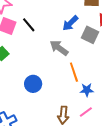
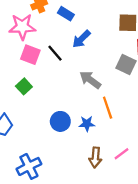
blue arrow: (70, 23) -> (81, 39), moved
blue star: (87, 90) -> (87, 124), moved

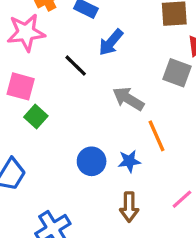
pink square: (30, 55) -> (21, 86), moved
brown arrow: (95, 157) -> (129, 207), moved

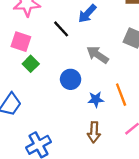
orange line: (156, 136) -> (121, 95), moved
blue circle: (92, 161) -> (71, 79), moved

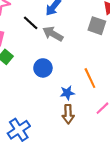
gray arrow: (98, 55) -> (53, 34), moved
blue star: (96, 99) -> (67, 93), moved

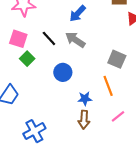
black line: (31, 23) -> (49, 38), moved
gray square: (97, 26) -> (117, 59), moved

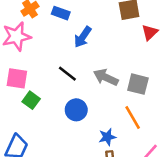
black line: (49, 38) -> (67, 74), moved
gray arrow: (75, 40) -> (106, 77), moved

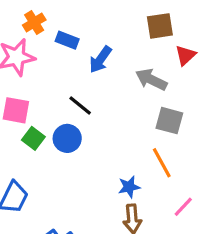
blue rectangle: (61, 13) -> (67, 40), moved
gray arrow: (106, 77) -> (151, 80), moved
blue circle: (76, 110) -> (67, 138), moved

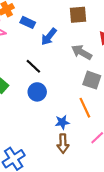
brown square: (160, 26) -> (78, 15), moved
blue circle: (67, 138) -> (37, 92), moved

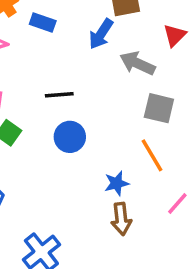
blue arrow: (49, 37) -> (101, 34), moved
black line: (33, 66) -> (59, 95), turned -42

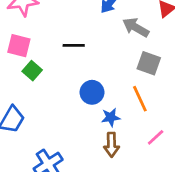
blue circle: (70, 137) -> (92, 92), moved

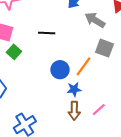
orange line: (140, 99) -> (84, 66), moved, turned 60
pink line: (156, 137) -> (99, 110), moved

